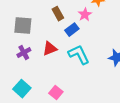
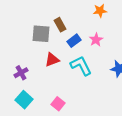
pink star: (85, 15) -> (96, 40), moved
gray square: (23, 26) -> (41, 34), moved
purple cross: (24, 53) -> (21, 73), moved

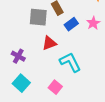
cyan L-shape: (81, 66) -> (70, 62), moved
purple cross: (21, 73) -> (18, 56), turned -32

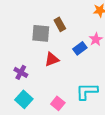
blue rectangle: (71, 24) -> (80, 48), moved
cyan L-shape: (70, 62) -> (87, 91), moved, turned -65

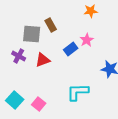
purple cross: (21, 72) -> (19, 56), moved
pink square: (58, 103) -> (39, 104), moved

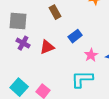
gray square: (32, 34) -> (18, 21), moved
pink star: (87, 40) -> (91, 55), moved

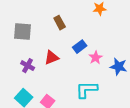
purple cross: (23, 43) -> (28, 66), moved
pink star: (91, 55) -> (96, 58), moved

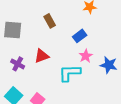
blue rectangle: (80, 47) -> (80, 36), moved
cyan L-shape: (87, 90) -> (70, 73), moved

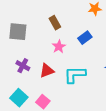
red triangle: (42, 56) -> (47, 71), moved
pink star: (86, 56) -> (59, 47), moved

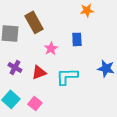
brown rectangle: (55, 23) -> (34, 22), moved, size x1.5
blue rectangle: (85, 38) -> (77, 39), turned -56

